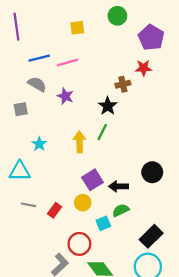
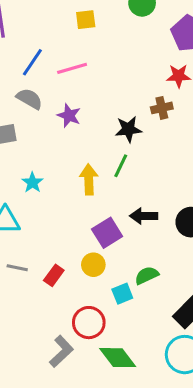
blue line: (39, 58) -> (32, 62), turned -42
brown cross: (123, 84) -> (162, 108), moved
black star: (108, 106) -> (128, 129), turned 30
black arrow: (119, 186) -> (144, 216), moved

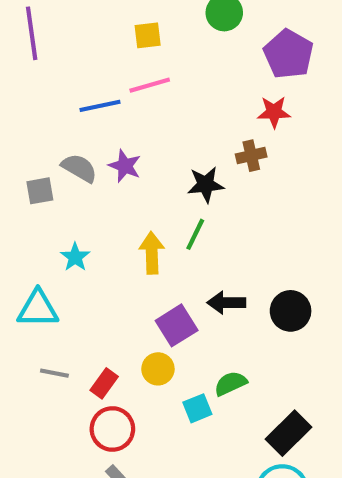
blue line: (32, 62) -> (100, 106), moved, turned 44
pink line: (72, 68) -> (150, 85), moved
gray semicircle: (29, 99) -> (79, 168), moved
red circle: (89, 323) -> (112, 429), moved

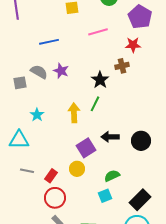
pink line: (150, 85) -> (98, 32), moved
black star: (206, 185) -> (100, 80), turned -30
cyan square: (197, 408) -> (105, 196), moved

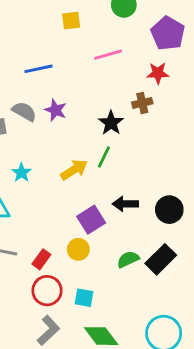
yellow arrow: (74, 113) -> (74, 170), turned 60
cyan square: (105, 196) -> (84, 298), moved, turned 32
black rectangle: (140, 200) -> (161, 259), moved

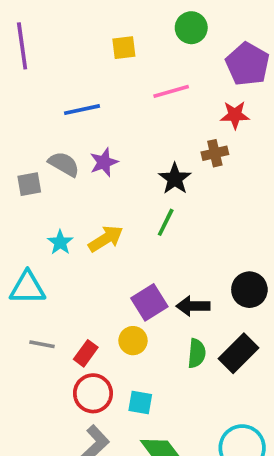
purple star: (56, 110) -> (104, 162), turned 30
yellow arrow: (74, 170) -> (106, 239), moved
black arrow: (125, 204) -> (193, 306), moved
green semicircle: (128, 259) -> (197, 353), turned 120

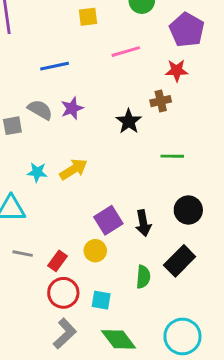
green line: (166, 222) -> (172, 156), moved, turned 65
cyan star: (60, 242) -> (37, 172), turned -30
black arrow: (193, 306) -> (143, 223), turned -100
green semicircle: (197, 353) -> (143, 277), moved

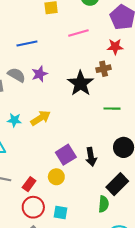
black star: (129, 121) -> (80, 83), size x1.4
green semicircle: (143, 277) -> (104, 204), moved

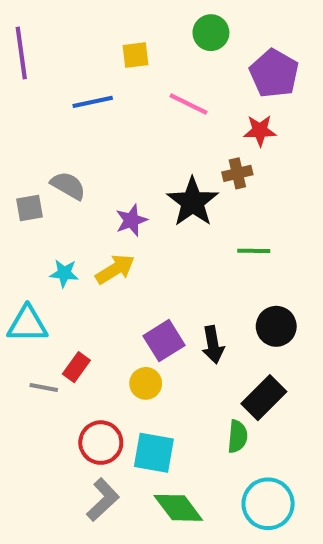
pink line: (78, 33) -> (189, 104), turned 42
blue line: (27, 43) -> (93, 102), moved
purple star: (40, 74) -> (131, 220), moved
red rectangle: (29, 184) -> (76, 367), moved
cyan square: (61, 212) -> (154, 453), size x1.5

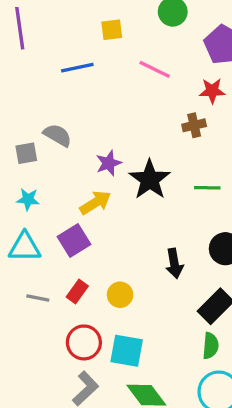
black star: (193, 202) -> (150, 180), moved
cyan star: (64, 273) -> (28, 199), moved
purple square: (164, 341) -> (74, 240), moved
red rectangle: (76, 367) -> (77, 291), moved
green semicircle: (237, 436) -> (211, 346), moved

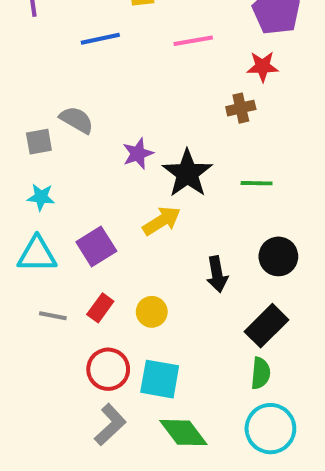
pink line: (155, 69) -> (193, 41), turned -36
yellow arrow: (95, 203) -> (162, 221), moved

